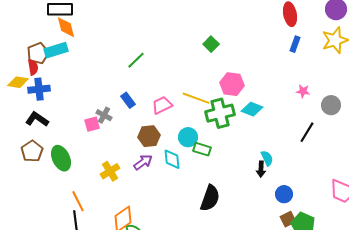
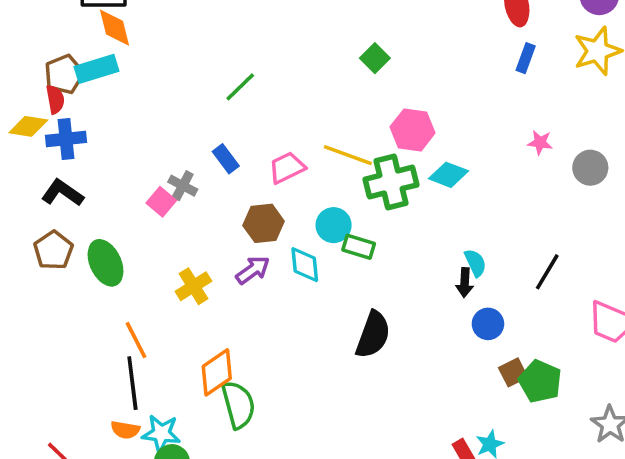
pink square: (92, 124) -> (161, 202), turned -35
black line: (307, 132) -> (547, 272), moved
blue circle: (284, 194) -> (488, 324), moved

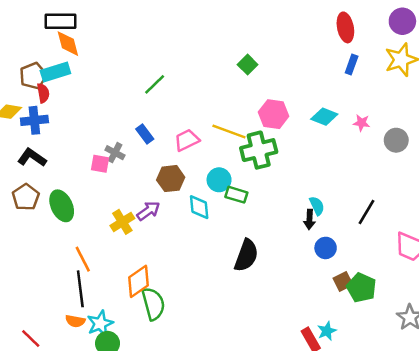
red semicircle: (55, 99) -> (43, 93), moved
cyan diamond: (448, 175) -> (324, 117), moved
pink square: (161, 202) -> (100, 164), turned -30
purple arrow: (253, 270) -> (148, 211), moved
cyan star: (161, 433) -> (100, 324), turned -30

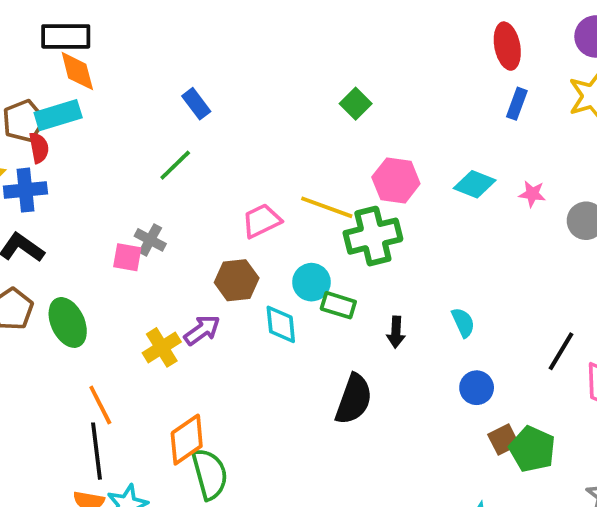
green line: (155, 84) -> (175, 165), moved
blue rectangle: (145, 134) -> (196, 104), moved
black line: (366, 212) -> (561, 351), moved
black arrow: (309, 219) -> (396, 332), moved

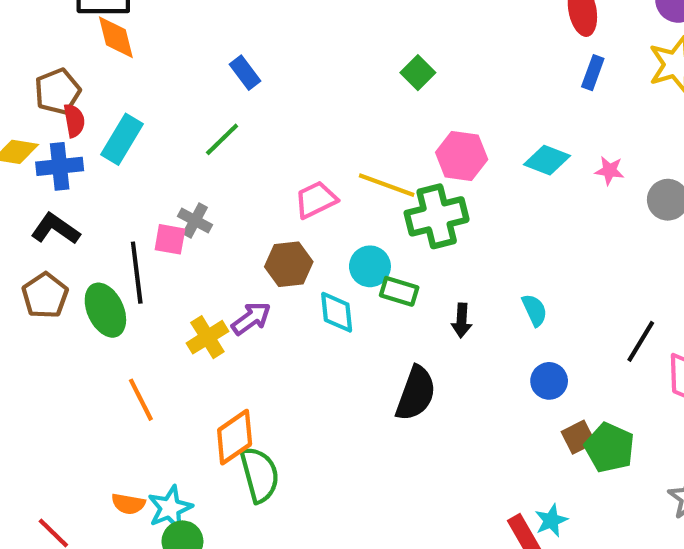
cyan rectangle: (58, 115) -> (122, 139), moved, turned -42
black line: (96, 451) -> (137, 273), moved

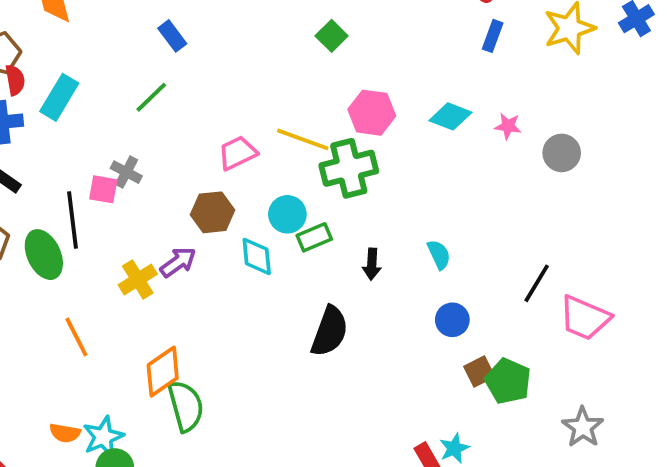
green rectangle: (399, 291) -> (314, 237), turned -40

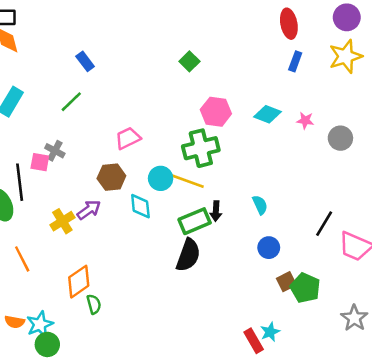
yellow line: (303, 139) -> (187, 181), moved
green rectangle: (314, 237) -> (195, 221), moved, size x1.4
green semicircle: (186, 406) -> (94, 304), size x0.6

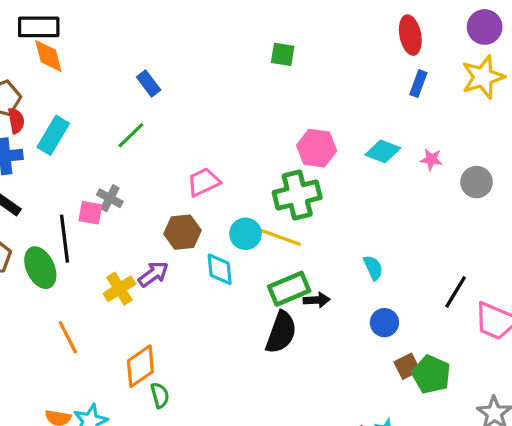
green square: (189, 61) -> (283, 54), moved, turned -36
black arrow: (216, 211) -> (317, 300), moved, turned -96

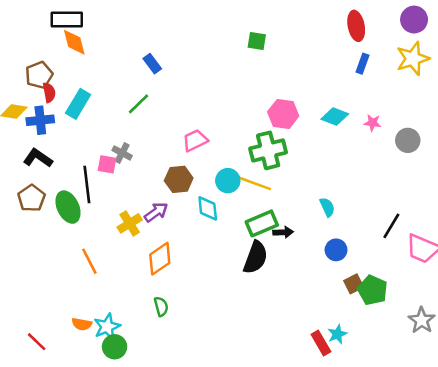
orange diamond: (140, 366) -> (160, 259), moved

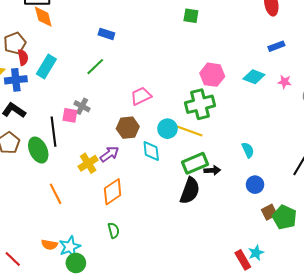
blue rectangle: (152, 64) -> (106, 34), turned -35
blue rectangle: (362, 64) -> (276, 46), moved, turned 49

